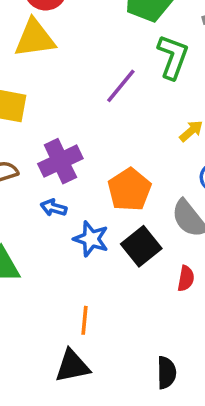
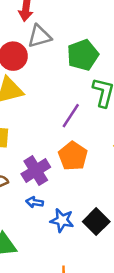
orange pentagon: (129, 190) -> (73, 156), moved

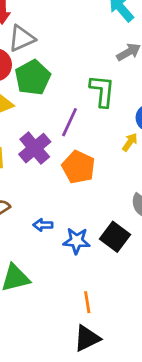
green pentagon: (83, 55) -> (33, 77), moved
purple cross: (36, 171) -> (35, 148), moved

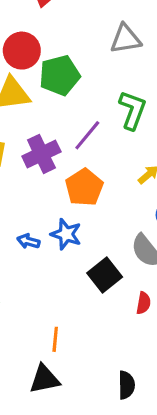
gray triangle: (22, 38) -> (126, 39), moved
blue star: (77, 241) -> (66, 234), moved

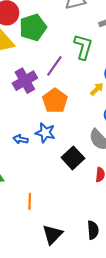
orange line: (55, 339) -> (30, 201), moved
black triangle: (44, 379) -> (53, 234), moved, turned -30

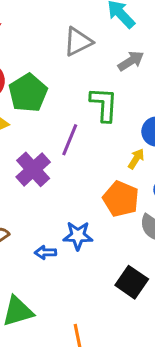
orange pentagon: (55, 101) -> (121, 199), moved
black square: (73, 158) -> (132, 282), moved

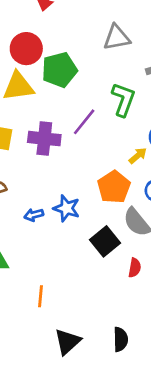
purple cross: (33, 169) -> (44, 139), turned 32
blue arrow: (45, 253) -> (34, 215), turned -30
black square: (132, 282) -> (105, 241), moved

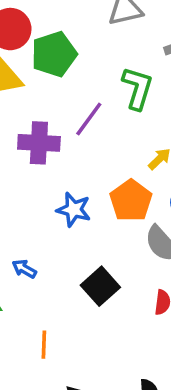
blue star: (67, 208) -> (74, 210), moved
blue arrow: (34, 215) -> (24, 269), moved, turned 48
black square: (105, 241) -> (100, 286), moved

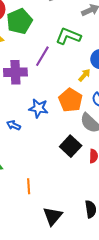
green L-shape: (137, 88) -> (68, 36), turned -80
blue arrow: (24, 269) -> (13, 125), moved
black square: (100, 286) -> (71, 146), moved

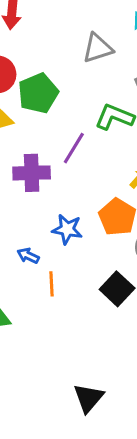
orange line: (29, 186) -> (51, 284), moved

